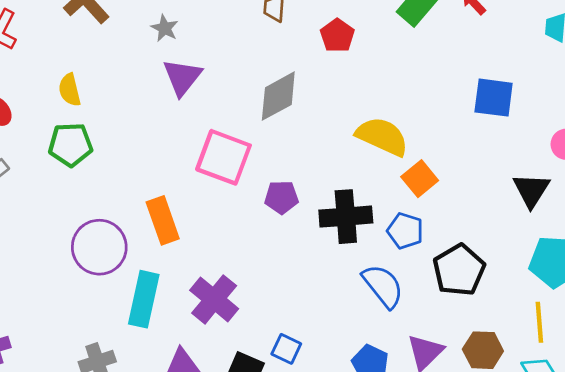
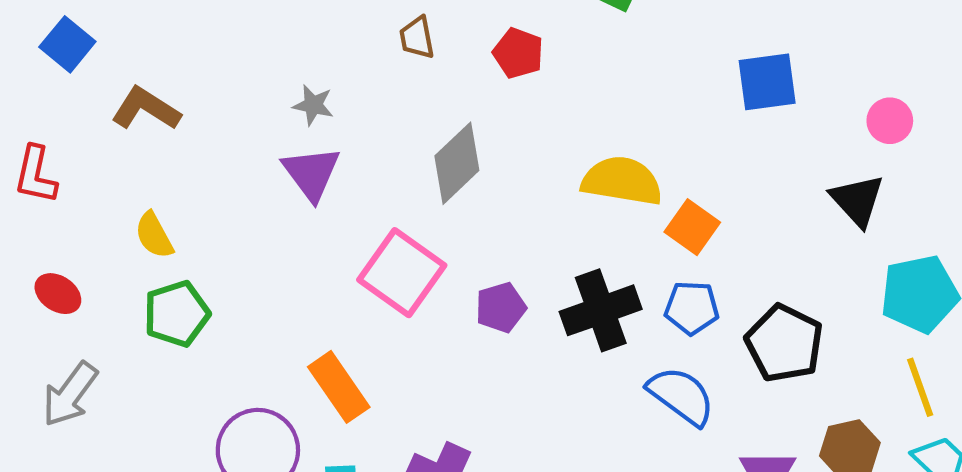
gray star: (165, 28) -> (313, 105), moved
pink square: (224, 157) -> (402, 273), turned 30

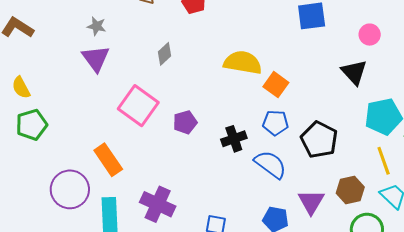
gray diamond: (457, 163) -> (165, 54), size x0.6
black cross: (601, 310) -> (234, 139), moved, size x0.7

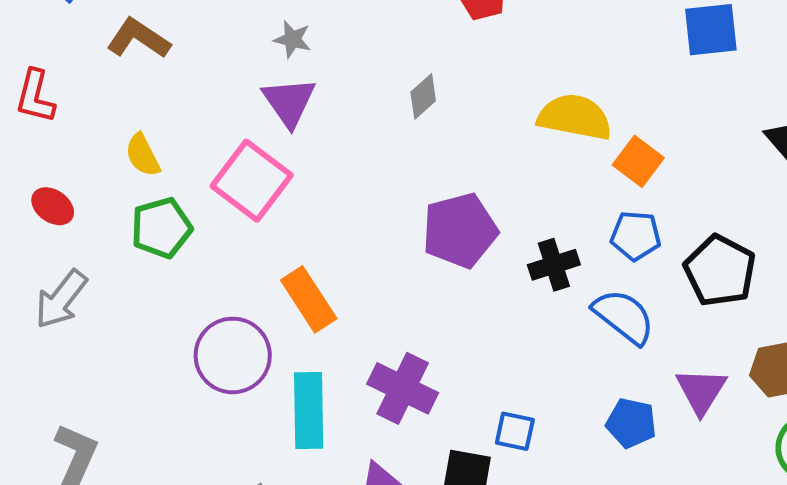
pink square: (138, 106) -> (252, 181), moved
purple pentagon: (185, 122) -> (460, 230), size x1.6

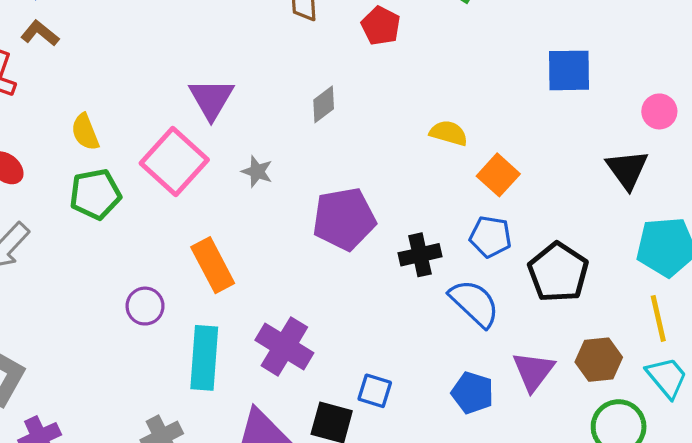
brown L-shape: (138, 38) -> (40, 33), moved, size x0.7
gray star: (292, 39) -> (257, 171), moved
yellow semicircle: (575, 117) -> (449, 133), size x0.6
purple circle: (233, 355) -> (145, 306), size x0.6

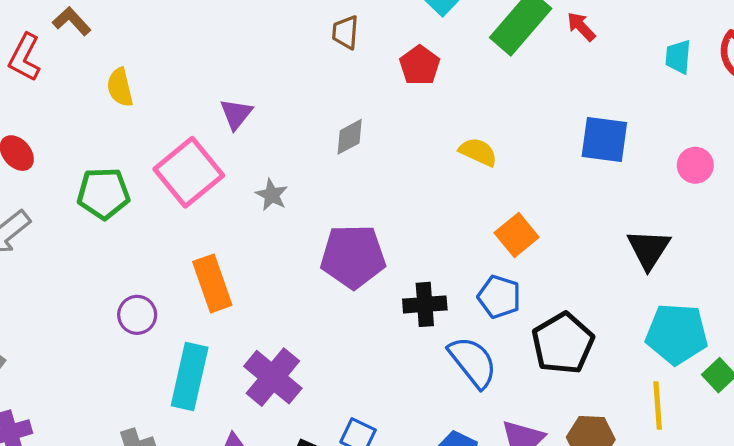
purple triangle: (211, 99) -> (236, 114), size x0.7
pink circle: (659, 111) -> (695, 165), moved
yellow semicircle: (85, 132) -> (120, 87), moved
yellow semicircle: (449, 133) -> (478, 152), moved

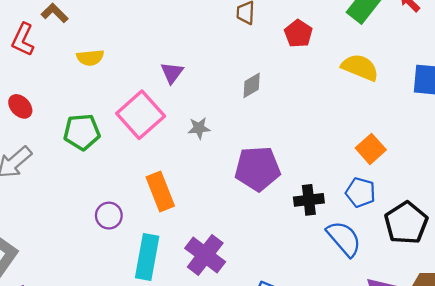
yellow semicircle: (120, 87) -> (90, 58), turned -80
yellow semicircle: (478, 152) -> (360, 67), moved, size x1.4
gray star: (272, 195) -> (199, 128), turned -30

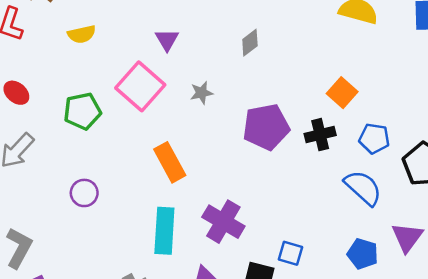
orange square: (371, 149) -> (342, 93), moved
black cross: (309, 200) -> (320, 135), moved
purple circle: (109, 216) -> (84, 193), moved

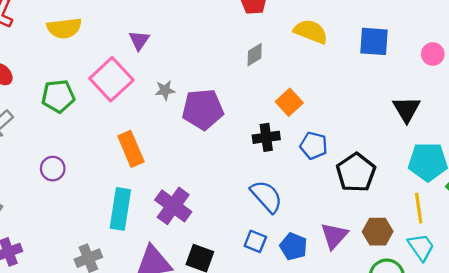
yellow semicircle: (82, 34) -> (64, 28), size x1.4
gray diamond: (250, 43) -> (255, 55), moved
purple pentagon: (266, 127) -> (203, 109), moved
blue semicircle: (363, 188) -> (266, 196), moved
blue square: (291, 253) -> (255, 241), moved

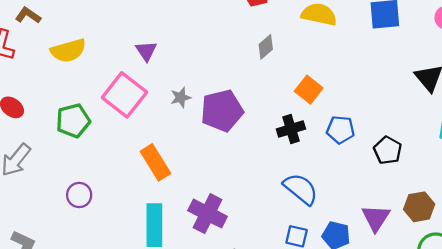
black pentagon: (356, 173) -> (388, 150), size x0.7

